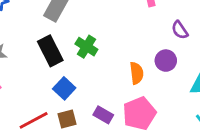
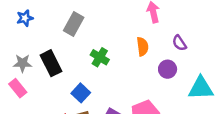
black rectangle: (50, 51) -> (51, 63), moved
orange semicircle: (137, 73) -> (143, 47), moved

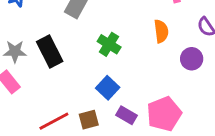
blue square: (81, 93) -> (108, 88), moved

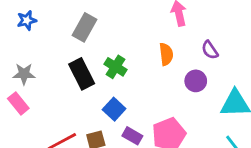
black rectangle: (50, 52) -> (82, 74), moved

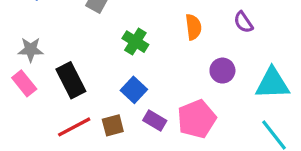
black rectangle: (82, 74) -> (71, 80), moved
purple circle: (196, 81) -> (222, 71), moved

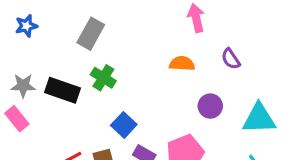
orange semicircle: (193, 27) -> (182, 64), turned -80
green cross: (135, 42) -> (103, 78), moved
black rectangle: (71, 80) -> (62, 90), moved, turned -44

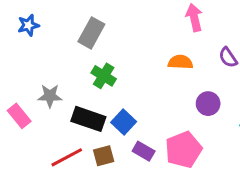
gray star: (23, 86) -> (50, 96), moved
black rectangle: (62, 90) -> (88, 119), moved

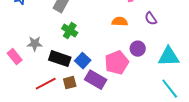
pink pentagon: (183, 150) -> (117, 63), moved
purple rectangle: (144, 151) -> (96, 80), size x1.5

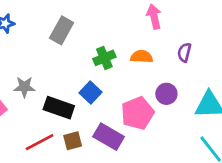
purple semicircle: (151, 19) -> (184, 52), turned 48
green cross: (70, 31) -> (104, 58), moved, turned 35
blue square: (83, 61) -> (91, 92), moved

